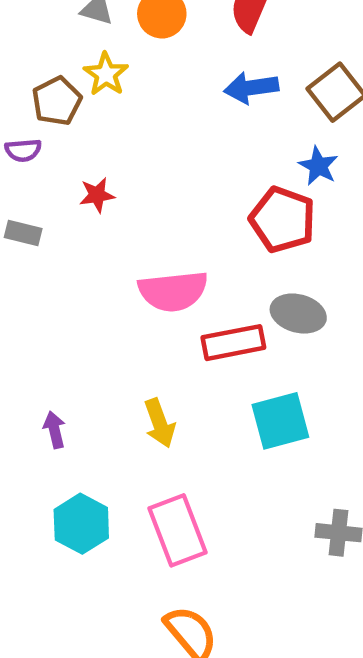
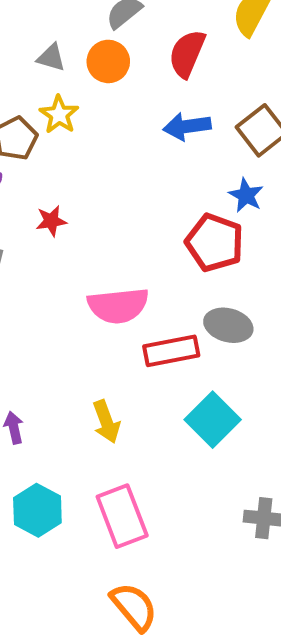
cyan square: (280, 421) -> (213, 420), turned -30

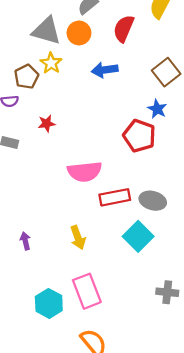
gray triangle: (51, 58) -> (47, 31), size x1.8
blue arrow: (187, 126) -> (105, 70), moved
gray ellipse: (228, 325) -> (153, 201), moved
cyan hexagon: (37, 510) -> (49, 303), moved

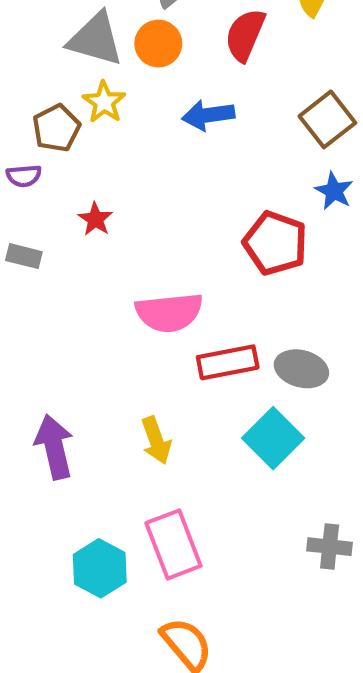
blue star: (157, 109) -> (334, 191), moved
red star: (47, 124) -> (95, 219), turned -30
purple arrow: (25, 241) -> (54, 447), size x1.8

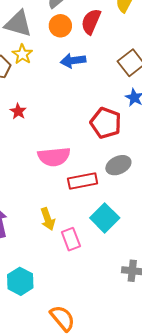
orange circle: (158, 44) -> (60, 26), moved
gray ellipse: (301, 369) -> (118, 165), moved, turned -40
pink rectangle: (173, 544) -> (71, 239), moved, size x0.7

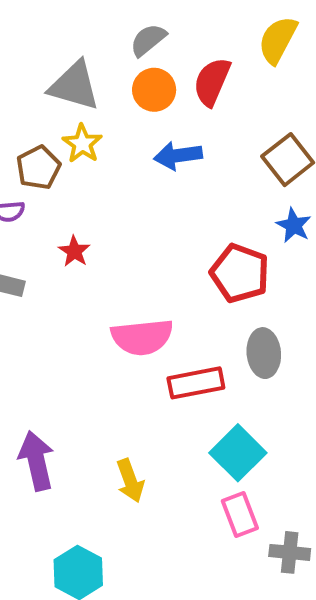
gray ellipse: (118, 165) -> (264, 353), turned -70
yellow arrow: (48, 219) -> (130, 481), moved
pink rectangle: (71, 239) -> (240, 515), moved

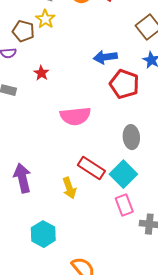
blue arrow: (178, 156) -> (105, 57), moved
brown pentagon: (38, 168) -> (23, 31), turned -30
gray ellipse: (264, 353) -> (131, 137), moved
red rectangle: (196, 383) -> (91, 168), moved, turned 44

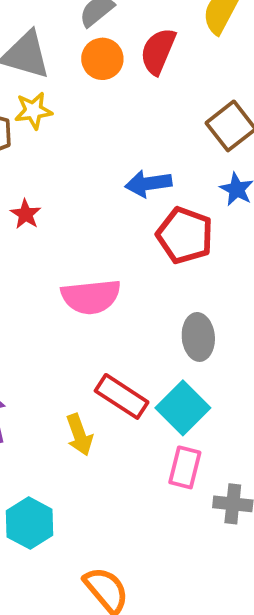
yellow star: (45, 19) -> (33, 111), turned 30
pink rectangle: (124, 205) -> (185, 467), turned 35

